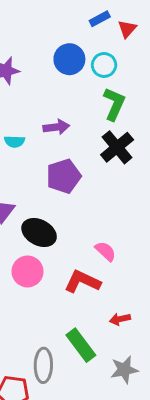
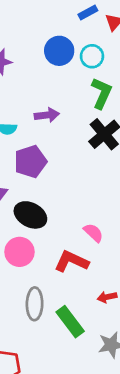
purple pentagon: (64, 176) -> (30, 162), moved
gray ellipse: (43, 365) -> (35, 304), moved

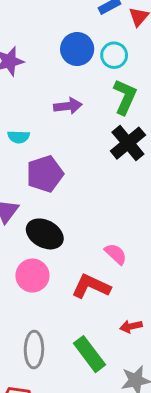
purple arrow: (47, 115) -> (68, 106), moved
gray ellipse: (35, 304) -> (34, 349), moved

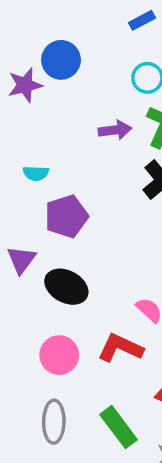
blue circle: (77, 49) -> (61, 60), moved
purple arrow: (68, 106) -> (115, 130), moved
pink circle: (32, 276) -> (59, 355), moved

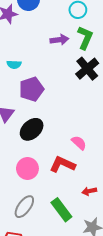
black ellipse: (66, 287) -> (32, 129), turned -70
gray ellipse: (54, 422) -> (24, 207), turned 35

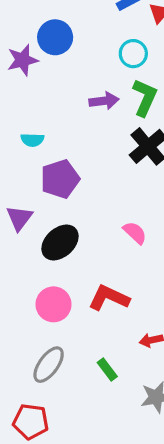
pink semicircle: (79, 143) -> (135, 233), moved
green rectangle: (61, 210) -> (107, 369), size x0.6

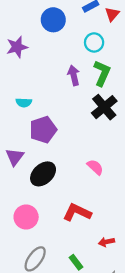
blue circle: (55, 37) -> (53, 20), moved
purple arrow: (104, 101) -> (74, 75), turned -96
pink circle: (53, 304) -> (26, 217), moved

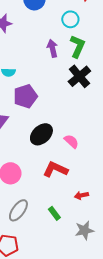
pink semicircle: (95, 167) -> (71, 141), moved
black ellipse: (43, 174) -> (41, 134), moved

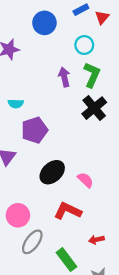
gray ellipse: (18, 210) -> (32, 242), moved
green rectangle: (54, 213) -> (67, 260), size x1.5

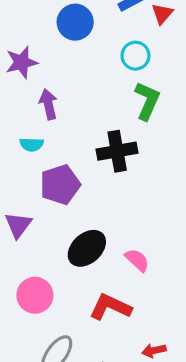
purple arrow: (64, 77) -> (48, 104), moved
black cross: (94, 108) -> (117, 151), moved, turned 30
pink circle: (18, 215) -> (35, 295), moved

